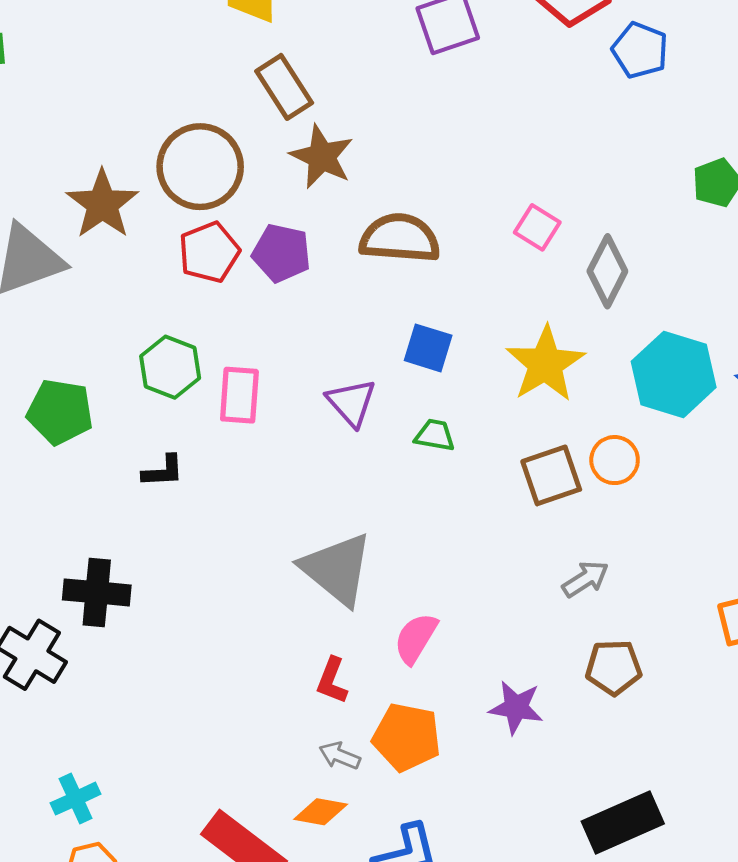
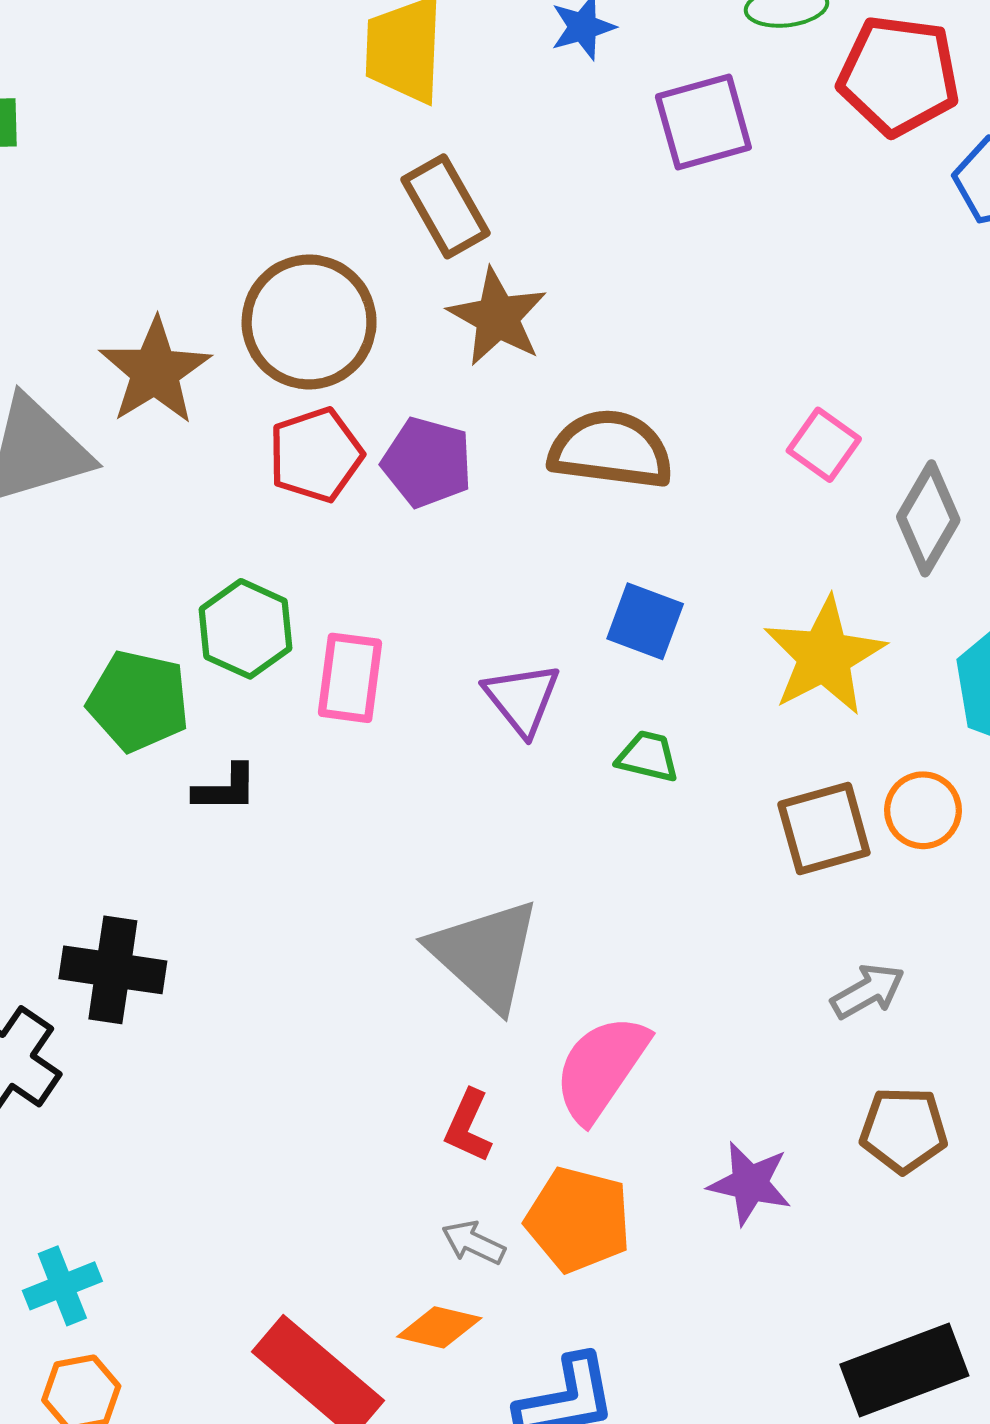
green pentagon: (60, 412) -> (138, 701), moved
pink semicircle: (416, 638) -> (601, 1068), size x1.4

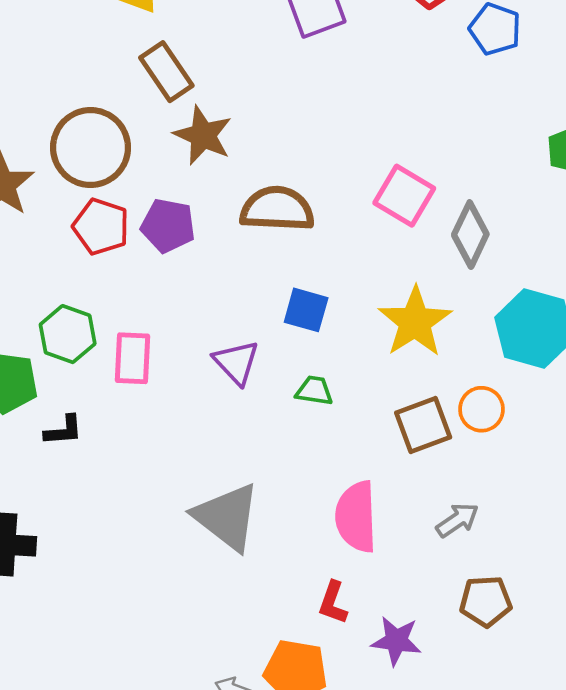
pink square: (824, 445) -> (404, 196), size x1.4
red pentagon: (316, 455) -> (101, 227), turned -30
pink semicircle: (601, 1068) -> (356, 517), moved, turned -32
red L-shape: (468, 1126) -> (333, 603), moved

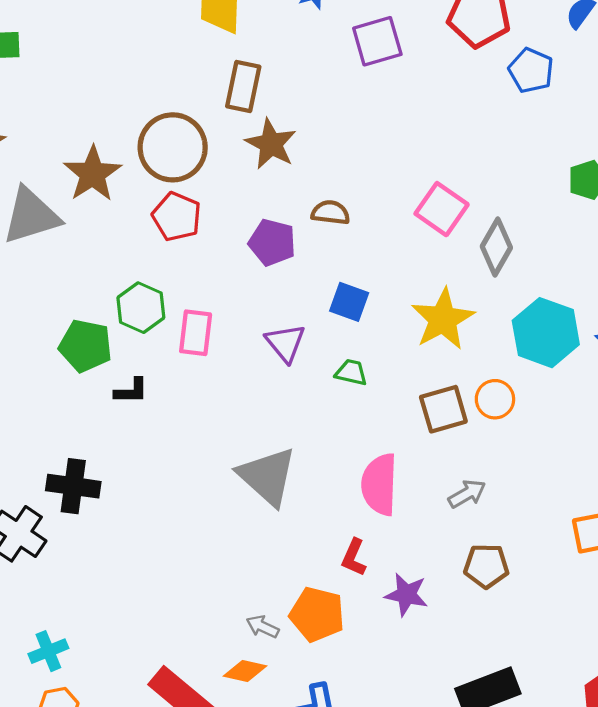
brown rectangle: (166, 72) -> (243, 86), turned 42
brown semicircle: (277, 209) -> (331, 213), size x0.6
purple pentagon: (168, 226) -> (272, 242), moved

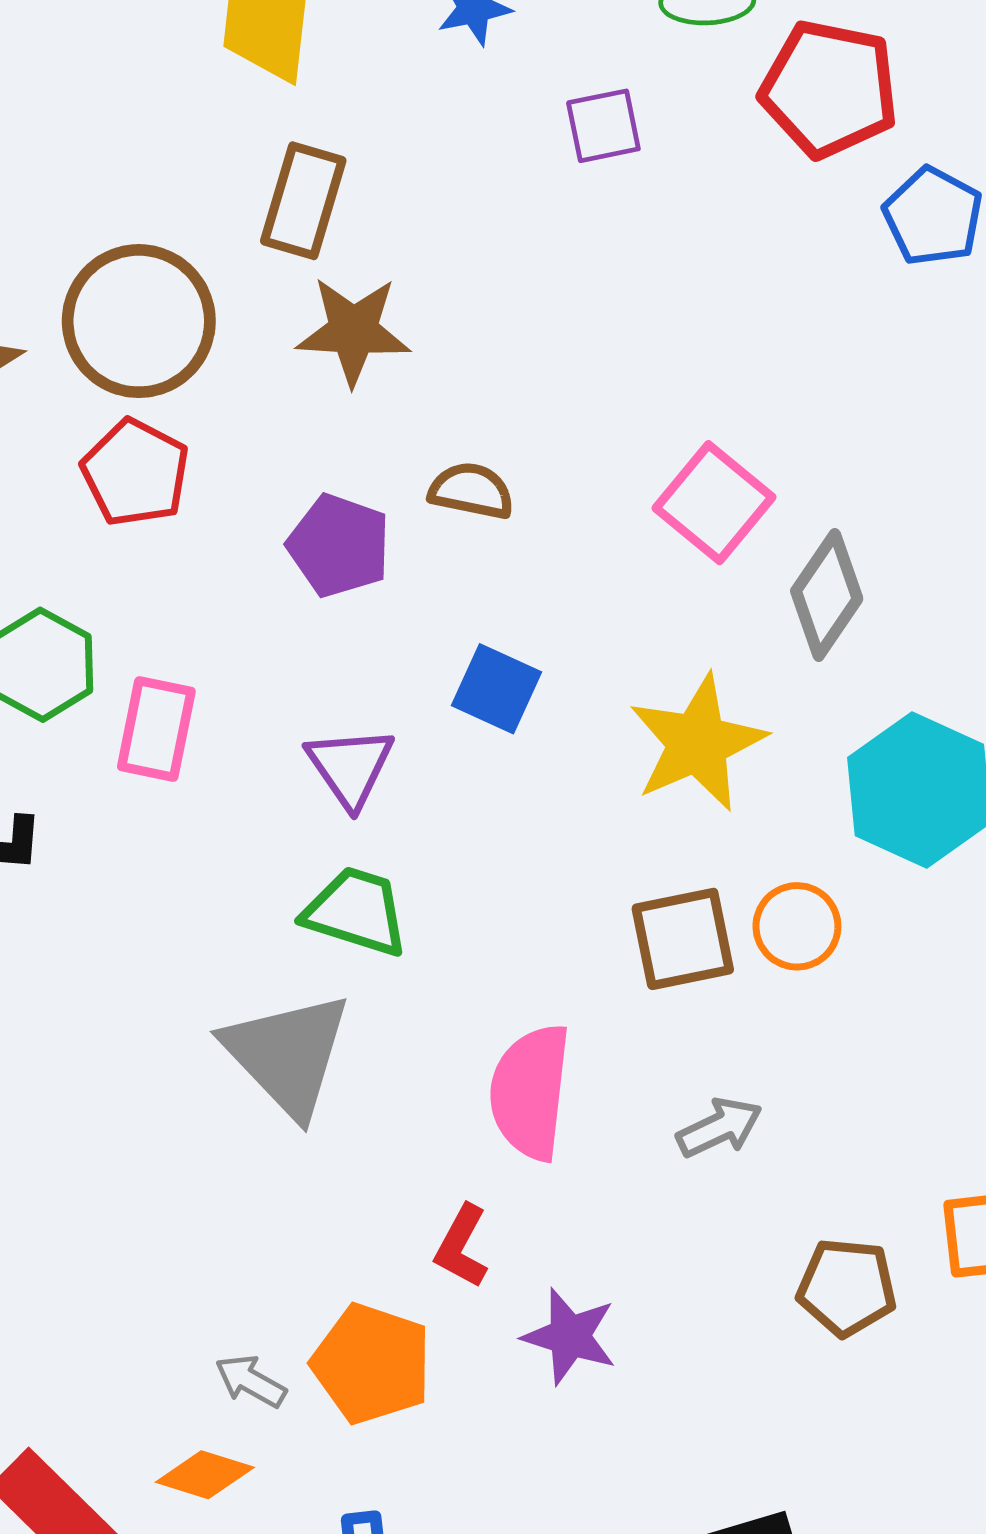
purple square: (377, 41) -> (603, 126), size x0.7
brown star: (271, 144) -> (353, 331), turned -30
green trapezoid: (351, 372) -> (356, 911), moved, size x1.5
brown pentagon: (486, 566) -> (847, 1287), moved

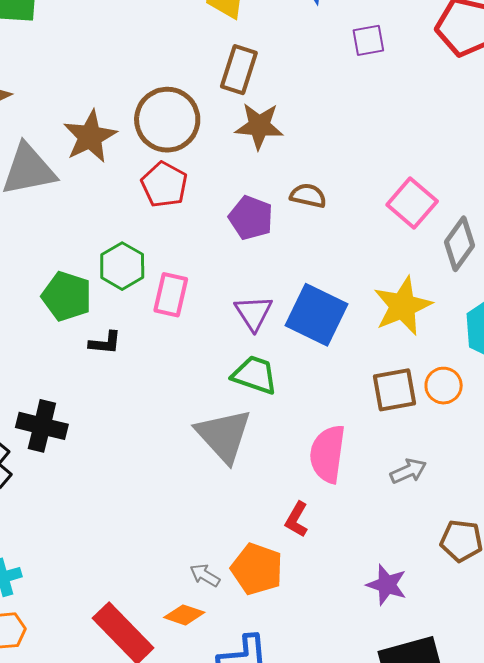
blue square: (496, 689) -> (317, 315), moved, size x1.6
purple star: (570, 1336) -> (387, 585), moved

